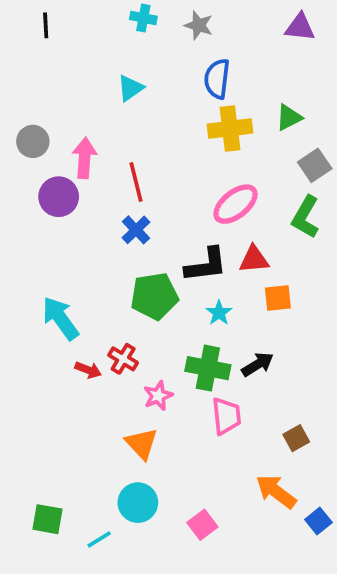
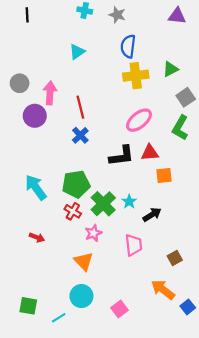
green pentagon: (154, 296) -> (76, 184), moved
cyan star: (219, 313) -> (129, 202), moved
green cross: (208, 368) -> (103, 204), moved, turned 35
red arrow: (88, 370) -> (37, 237), moved

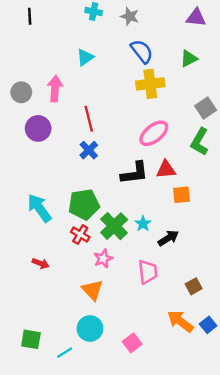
blue semicircle: (128, 46) -> (142, 51), turned 135
green triangle: (170, 69) -> (189, 59), moved
pink arrow: (50, 93) -> (55, 89), moved
blue square: (188, 307) -> (208, 325), moved

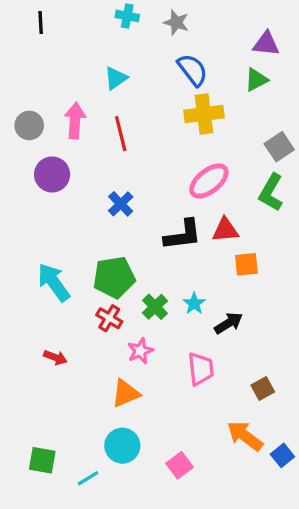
purple triangle: (196, 18) -> (266, 44), moved
red line: (89, 119) -> (121, 134), moved
green cross: (114, 226) -> (155, 307), size x0.7
orange triangle: (92, 290) -> (126, 393), turned 50
blue square: (208, 325) -> (282, 455), moved

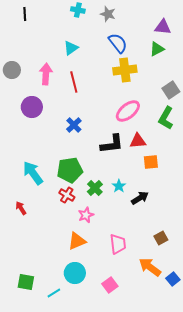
gray circle: (29, 125) -> (12, 70), moved
red arrow: (55, 357) -> (21, 208), moved, turned -144
pink trapezoid: (201, 369) -> (118, 244), moved

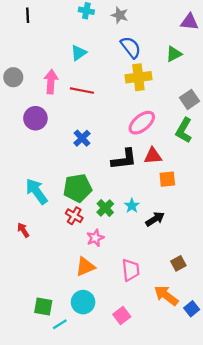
purple triangle: (163, 27) -> (189, 22), moved
red line: (74, 82) -> (82, 91), turned -65
green square: (26, 282) -> (43, 307), moved

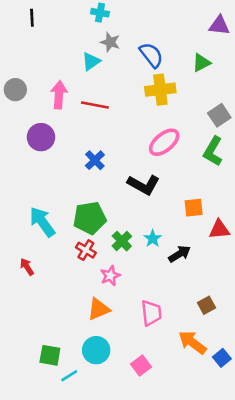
gray star: (120, 15) -> (110, 42), moved
red triangle: (153, 156) -> (219, 230), moved
black L-shape: (124, 159) -> (144, 185), turned 36

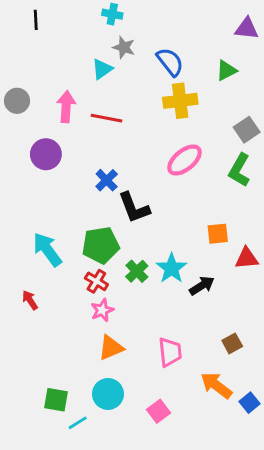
black L-shape: (144, 185) -> (134, 208), moved, turned 40
cyan star: (153, 238) -> (172, 268), size x1.5
pink star: (110, 276) -> (102, 310), moved

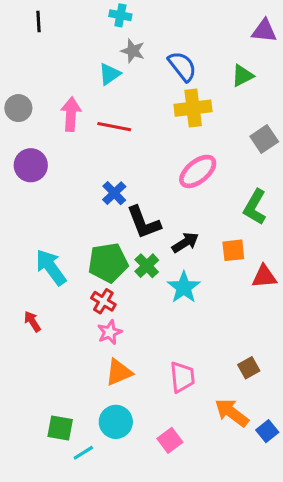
purple circle: (46, 154) -> (31, 165), moved
green L-shape: (239, 170) -> (255, 207), moved
green cross: (137, 271) -> (147, 266), moved
black arrow: (202, 286) -> (185, 243), moved

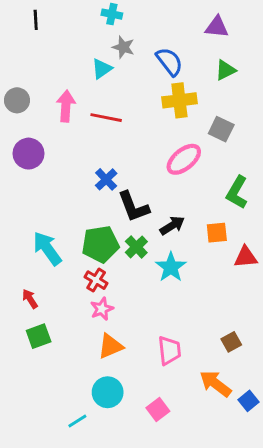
purple triangle: (264, 31) -> (217, 27), moved
gray square: (264, 139) -> (221, 129), moved, turned -30
green square: (60, 428) -> (39, 336), moved, turned -30

